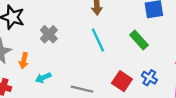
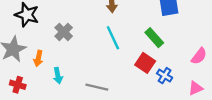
cyan arrow: (43, 78) -> (58, 76), turned -77
red square: (122, 81) -> (145, 63), moved

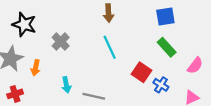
green rectangle: (154, 38) -> (167, 47), moved
cyan arrow: (58, 76) -> (66, 85), moved
red cross: (18, 85) -> (15, 94), turned -35

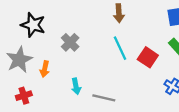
red square: (142, 72) -> (148, 57), moved

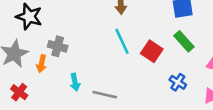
gray cross: (70, 42) -> (58, 46), moved, turned -30
red cross: (24, 96) -> (19, 92), turned -35

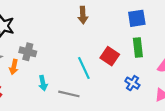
cyan line: (122, 41) -> (84, 68), moved
green rectangle: (184, 41) -> (138, 47), turned 36

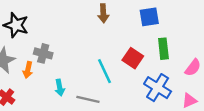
blue square: (137, 18) -> (149, 17), moved
blue cross: (132, 83) -> (158, 88), size x1.6

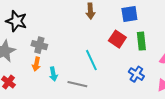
red square: (133, 58) -> (117, 39), moved
orange arrow: (28, 70) -> (36, 64), moved
blue cross: (158, 88) -> (136, 74), size x0.7

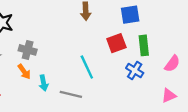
red square: (117, 39) -> (116, 43), turned 36
orange arrow: (36, 64) -> (24, 72), turned -48
blue cross: (136, 74) -> (135, 70), moved

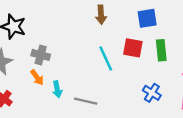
red square: (116, 43) -> (133, 48), turned 30
cyan line: (87, 67) -> (106, 59), moved
blue cross: (135, 70) -> (152, 93), moved

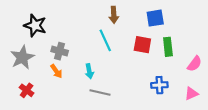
cyan line: (106, 59) -> (105, 40), moved
cyan arrow: (57, 89) -> (89, 71), moved
blue cross: (152, 93) -> (159, 85), turned -35

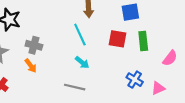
cyan arrow: (89, 71) -> (82, 62), moved, turned -40
blue cross: (159, 85) -> (135, 80), turned 35
pink triangle: (191, 94) -> (158, 88), moved

